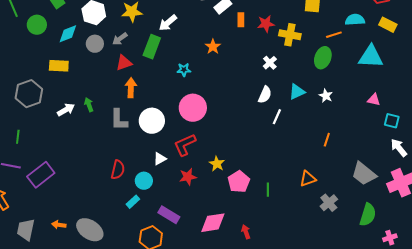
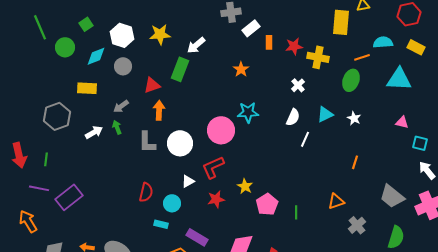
gray arrow: (120, 39) -> (121, 106), moved
cyan star: (184, 70) -> (248, 112), moved, size x1.5
cyan rectangle: (133, 202) -> (161, 224), turned 56

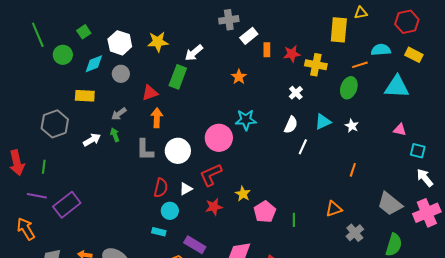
red semicircle: (146, 192) -> (161, 188), moved

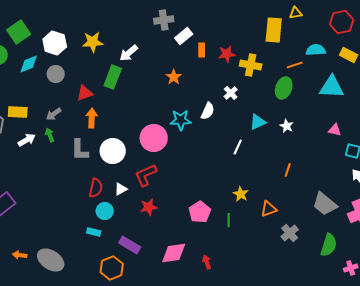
green square: (84, 32) -> (19, 32), size x1.6
yellow rectangle: (85, 96) -> (18, 112), moved
white semicircle: (291, 125) -> (208, 111), moved
yellow star: (243, 194) -> (241, 194), moved

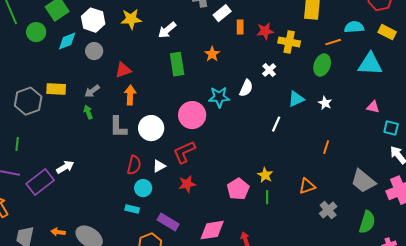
green rectangle: (113, 77) -> (177, 64), moved, turned -30
white arrow: (27, 140) -> (65, 167), moved
yellow star: (241, 194) -> (265, 175), moved

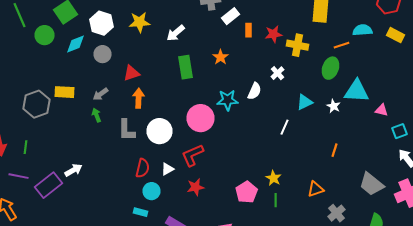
cyan triangle: (370, 64) -> (356, 91), moved
cyan square: (391, 128) -> (400, 131), turned -35

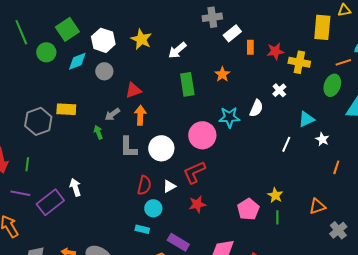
yellow star: (140, 22) -> (141, 39), turned 30
gray arrow: (100, 94) -> (112, 114), moved
white star: (334, 106) -> (322, 139), moved
white arrow: (74, 170) -> (75, 187), turned -78

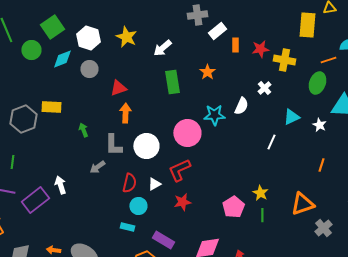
gray arrow: (112, 114) -> (97, 167), moved
white star: (322, 139) -> (319, 125), moved
orange triangle: (317, 206) -> (302, 204), size x1.4

